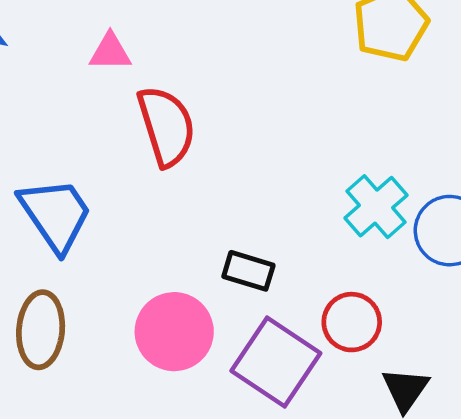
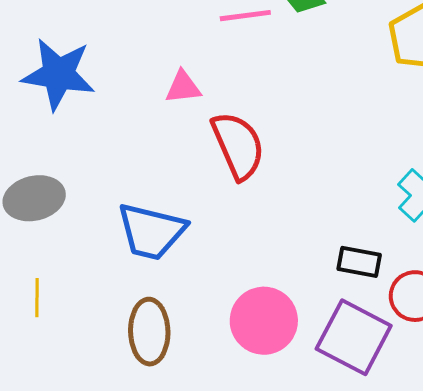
blue trapezoid: (56, 214) -> (151, 231), turned 144
black rectangle: (248, 271) -> (359, 262), moved

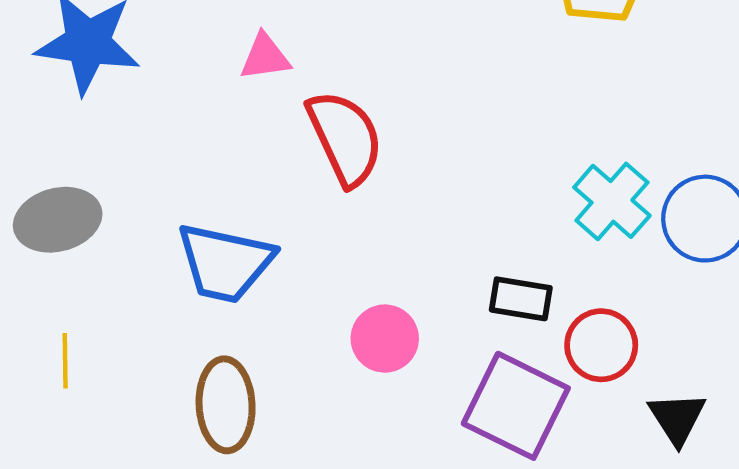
pink circle: (264, 321) -> (385, 339), moved, size x0.7

